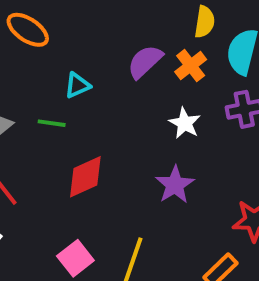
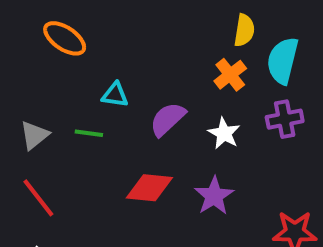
purple semicircle: (145, 62) -> (168, 119), moved
cyan triangle: (77, 85) -> (115, 95), turned 32
red diamond: (85, 177) -> (149, 188), moved, turned 30

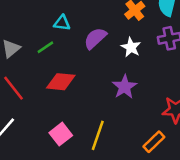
green line: (89, 133) -> (45, 47), turned -42
red diamond: (149, 188) -> (61, 82), moved

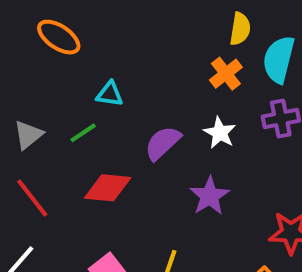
purple semicircle: (95, 38) -> (163, 143), moved

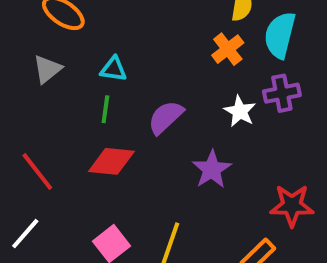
green line: (83, 133) -> (105, 109), moved, turned -48
white star: (220, 133) -> (240, 111), moved
gray triangle: (28, 135) -> (47, 69), moved

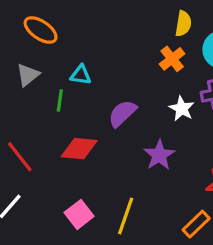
green line: (105, 109) -> (60, 101), moved

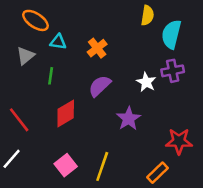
orange cross: (172, 59) -> (97, 48), moved
cyan triangle: (81, 75) -> (58, 42), moved
red diamond: (79, 149) -> (66, 114), turned -36

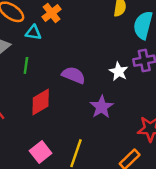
orange cross: (97, 48) -> (52, 13), moved
purple semicircle: (100, 86) -> (74, 75), turned 65

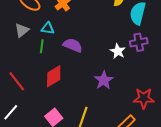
cyan triangle: (33, 33) -> (48, 28), moved
purple semicircle: (74, 75) -> (73, 45), moved

